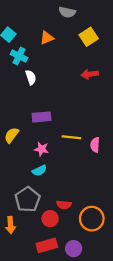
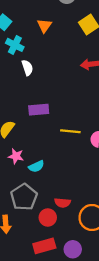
orange triangle: (47, 38) -> (44, 26), turned -32
pink star: (41, 149) -> (16, 156), moved

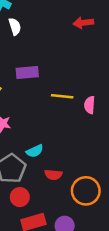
cyan semicircle: (36, 166) -> (35, 151), moved
red circle: (48, 217) -> (20, 197), moved

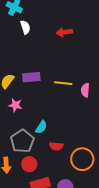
red arrow: (83, 23) -> (64, 32), moved
purple rectangle: (27, 73) -> (31, 77), moved
cyan semicircle: (35, 151) -> (41, 127), turned -32

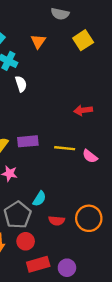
red arrow: (64, 32) -> (83, 110), moved
pink semicircle: (85, 90) -> (90, 156), turned -56
orange circle: (82, 159) -> (89, 218), moved

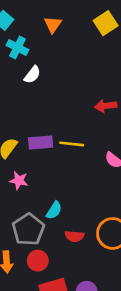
white semicircle: (21, 84) -> (32, 75), turned 56
yellow line: (65, 148) -> (72, 144), moved

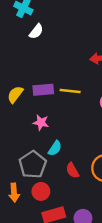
pink star: (19, 181) -> (41, 123), moved
red semicircle: (74, 236) -> (72, 170), turned 56

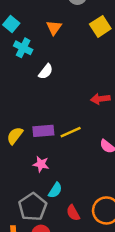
white semicircle: (36, 31) -> (46, 72), moved
yellow line: (70, 91) -> (71, 132), turned -30

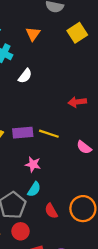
yellow line: (71, 132) -> (49, 134), turned 42
pink star: (41, 164) -> (33, 164), moved

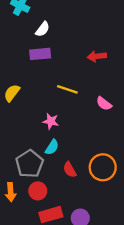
purple rectangle: (23, 133) -> (40, 54), moved

